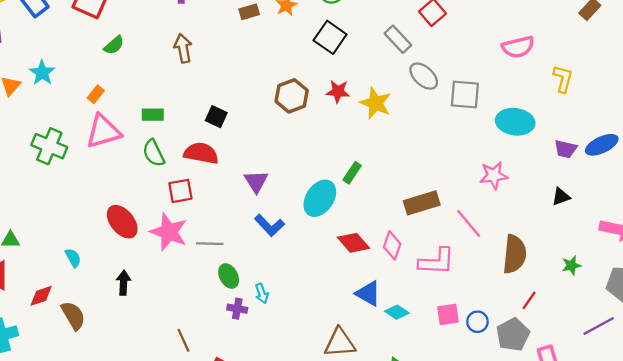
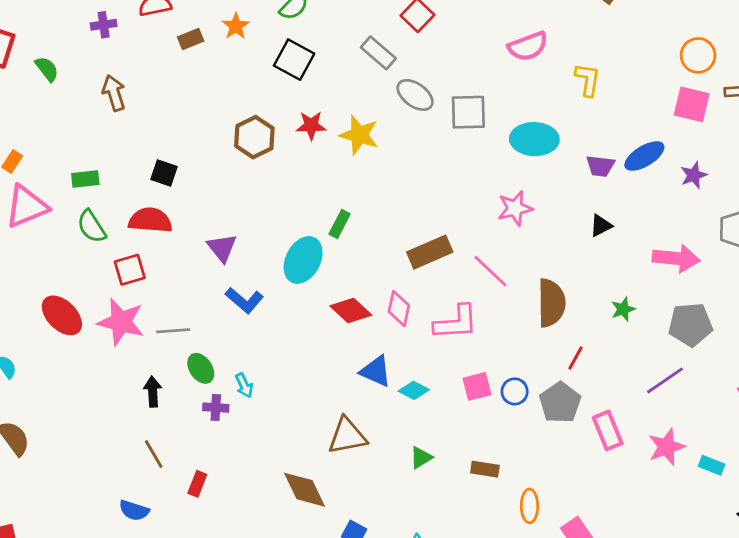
green semicircle: (114, 45) -> (47, 69), moved, turned -80
black arrow: (123, 283) -> (153, 392), moved

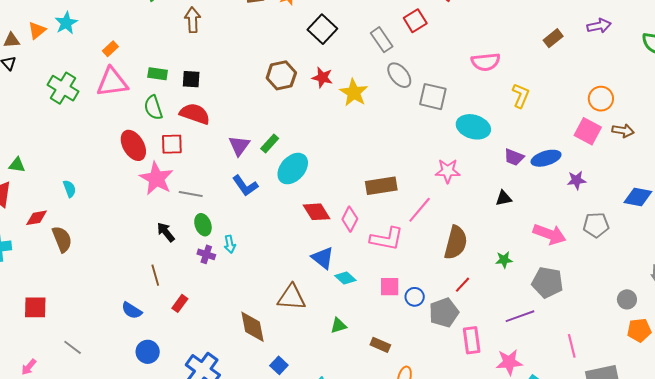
black square: (164, 173) -> (191, 79), moved, turned -30
green rectangle: (340, 224) -> (270, 143), moved
pink line: (490, 271) -> (420, 210), turned 72
red ellipse: (62, 315) -> (133, 145), moved
black arrow: (153, 392) -> (166, 232), turned -50

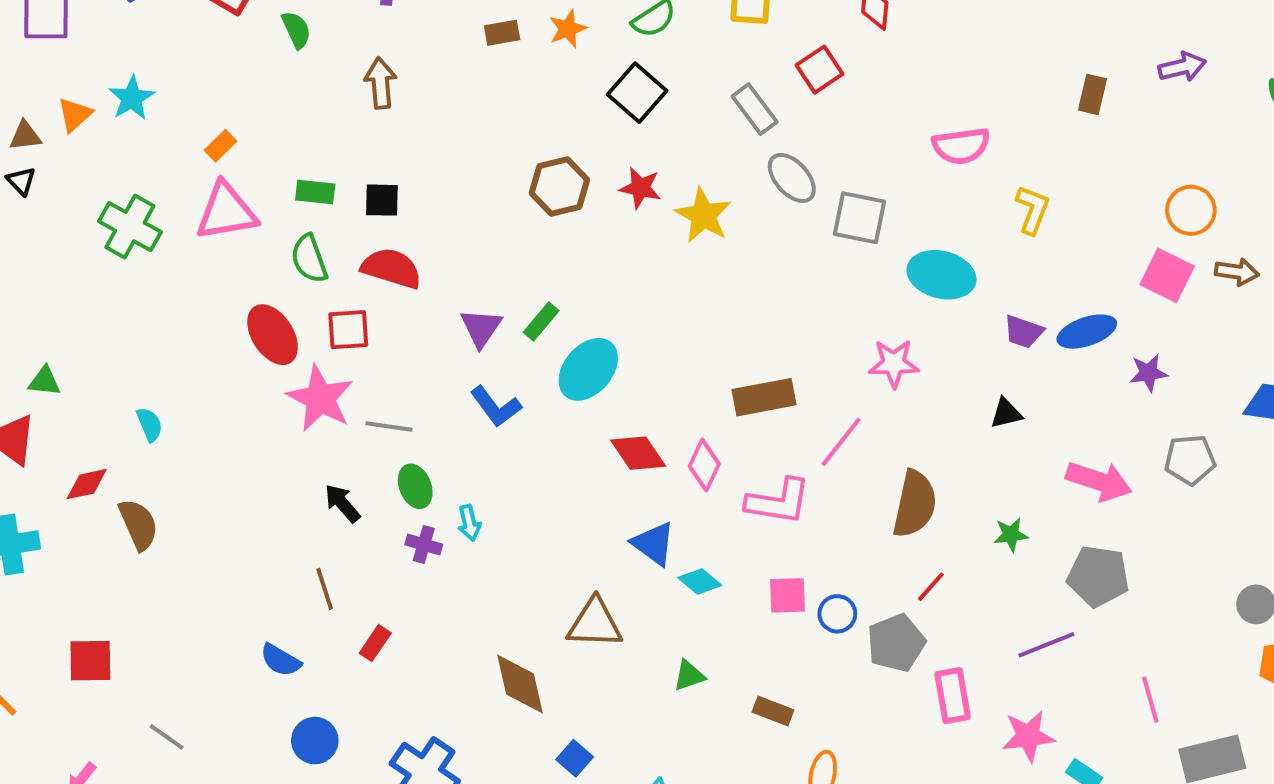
brown rectangle: (553, 38) -> (1093, 94), turned -36

